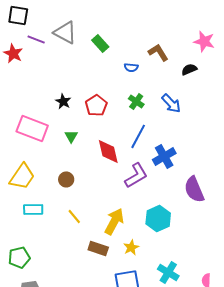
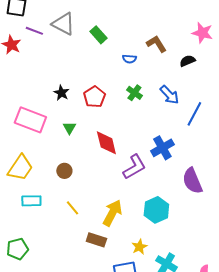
blue line: (138, 136) -> (194, 114), moved
yellow star: (131, 247) -> (139, 247), moved

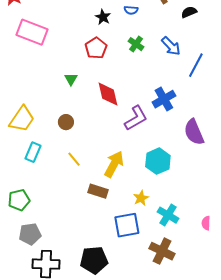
black star: (61, 93) -> (103, 17), moved
pink rectangle: (30, 120) -> (32, 32), moved
cyan rectangle: (31, 201) -> (33, 152), turned -66

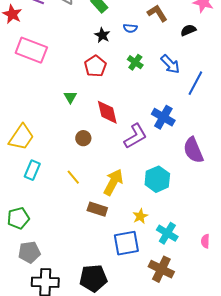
blue cross: (164, 99) -> (163, 117), turned -30
brown circle: (66, 122) -> (83, 138), moved

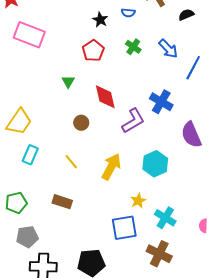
brown rectangle: (97, 209) -> (62, 202), moved

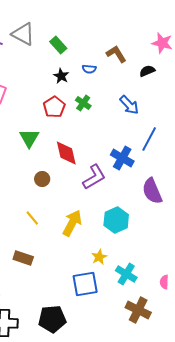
green cross: (133, 47) -> (83, 103), moved
blue line: (193, 68) -> (149, 139), moved
green triangle: (68, 82) -> (29, 138), size x1.5
brown cross: (159, 254) -> (138, 310), moved

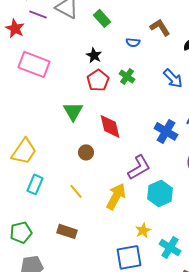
black star: (61, 76) -> (94, 55), moved
purple L-shape: (94, 177) -> (139, 167), moved

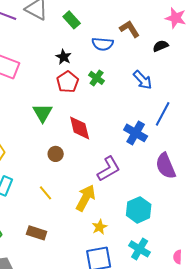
blue semicircle: (133, 42) -> (103, 44), size x1.5
cyan hexagon: (160, 193) -> (139, 210), moved
yellow star: (143, 230) -> (100, 227), moved

